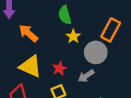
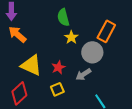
orange arrow: (28, 33) -> (17, 34), moved

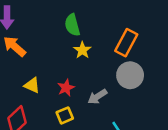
gray circle: (92, 52) -> (130, 75), moved
yellow triangle: (31, 65) -> (32, 85), size x0.6

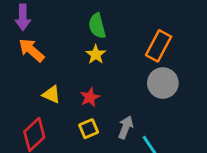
yellow star: (82, 50) -> (96, 54), moved
gray arrow: (97, 97) -> (126, 127), moved, turned 144

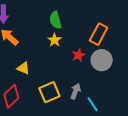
red star: (90, 97) -> (79, 55), moved
yellow square: (89, 129) -> (49, 92), size x1.5

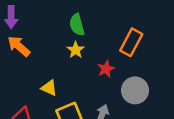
gray circle: (102, 60) -> (135, 90), moved
yellow triangle: (23, 68) -> (49, 88), moved

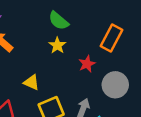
green semicircle: (77, 25) -> (59, 21), turned -35

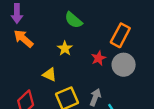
yellow star: (57, 45) -> (65, 48), moved
gray circle: (115, 85) -> (124, 65), moved

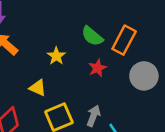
green semicircle: (74, 20) -> (92, 36), moved
gray circle: (124, 65) -> (144, 76), moved

